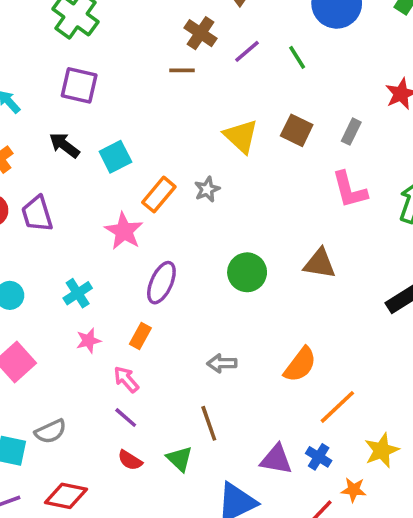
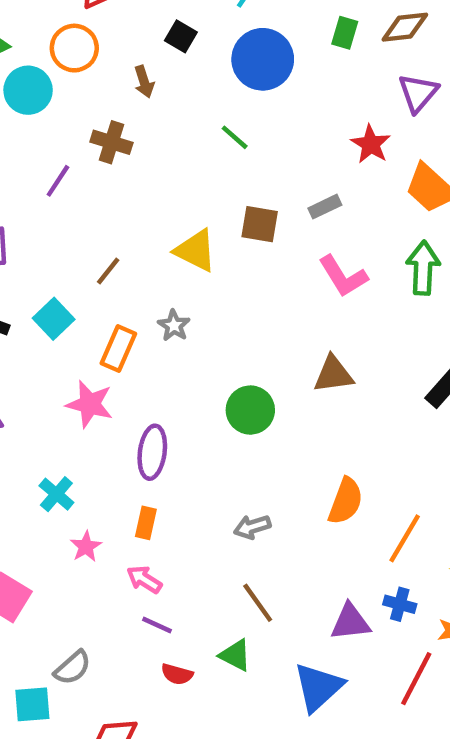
purple line: (247, 51) -> (58, 181), moved
brown line: (182, 70) -> (108, 271), moved, turned -35
gray rectangle: (351, 132) -> (325, 207), turned 55

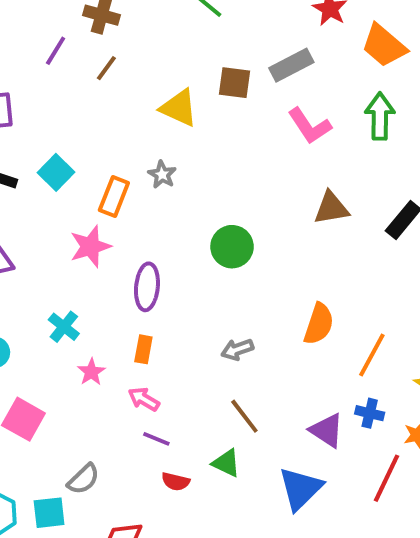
gray rectangle: (325, 207) -> (291, 65), size x1.5
brown line: (108, 271) -> (106, 68), moved
brown triangle: (333, 374) -> (331, 208), moved
pink star: (90, 404) -> (90, 246), turned -30
purple triangle: (350, 622) -> (327, 430), turned 42

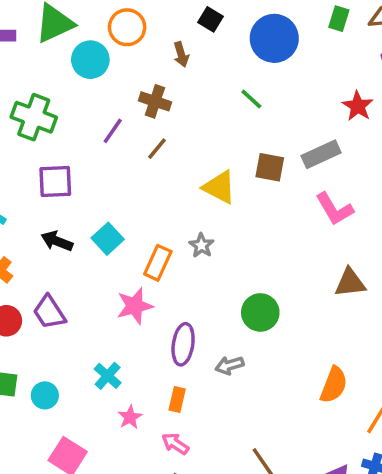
gray arrow: (237, 350) -> (229, 365), moved

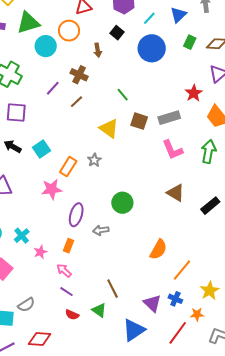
green line: (251, 99) -> (123, 95), moved
brown triangle: (350, 283) -> (176, 193), turned 30
cyan cross: (108, 376) -> (22, 236), moved

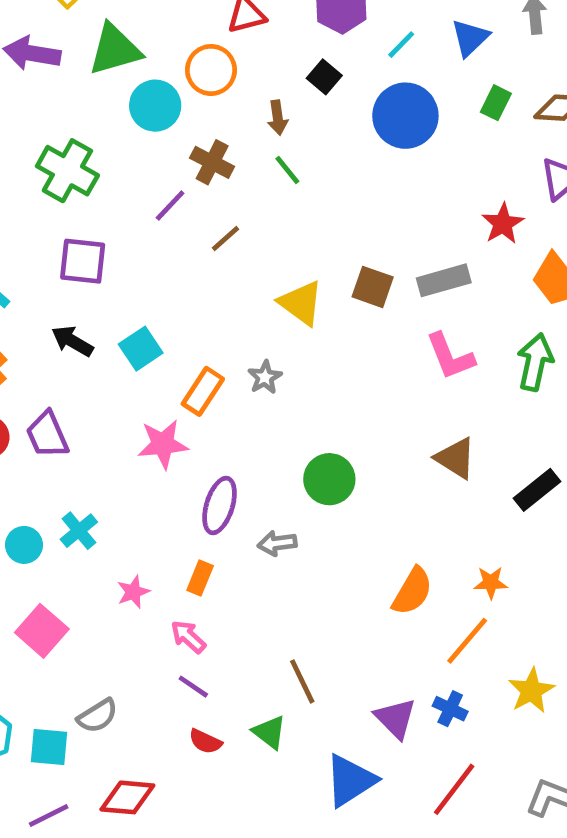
brown cross: (79, 75) -> (212, 162), moved
green line: (123, 95) -> (287, 170), moved
cyan cross: (22, 236) -> (79, 531), moved
orange star: (197, 314) -> (491, 583), moved

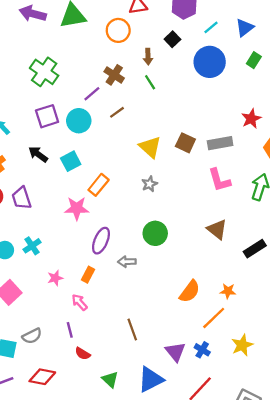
cyan circle: (155, 106) -> (79, 121), moved
purple square: (83, 261) -> (47, 116), turned -30
gray star: (265, 377) -> (149, 184), moved
purple line: (193, 687) -> (70, 330), moved, turned 35
green triangle: (270, 732) -> (110, 379), moved

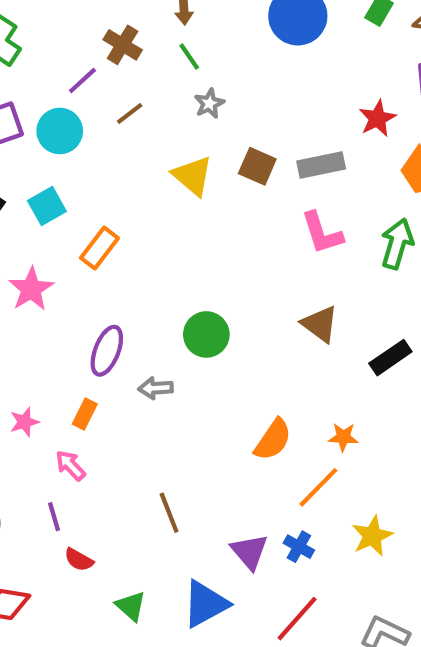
gray star: (149, 184) -> (209, 103), moved
pink star: (77, 208) -> (31, 289), moved, turned -30

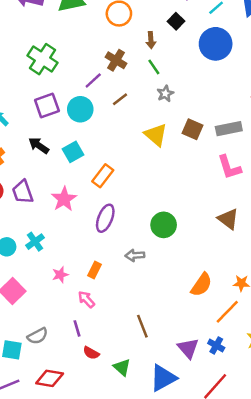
purple ellipse: (107, 351) -> (105, 218), moved
green triangle: (131, 606) -> (122, 367), moved

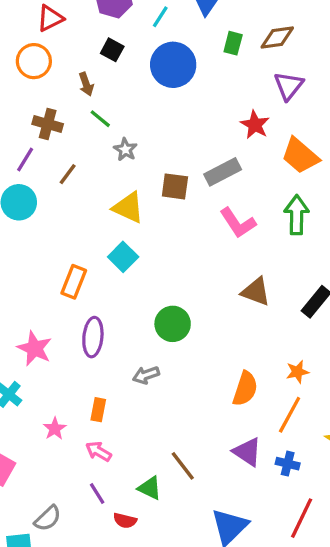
cyan square: (73, 152) -> (123, 257), moved
pink star: (64, 199) -> (35, 348), moved
purple triangle: (188, 348) -> (247, 452), moved
green triangle: (122, 367) -> (150, 488), moved

